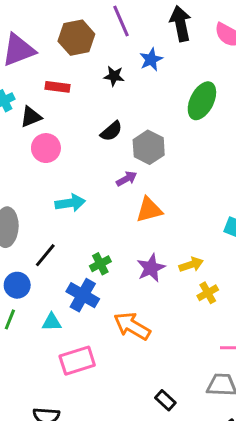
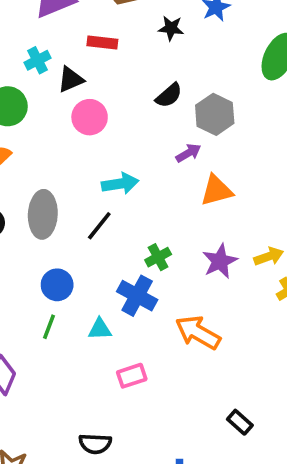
black line: (45, 255) -> (99, 226), moved
pink rectangle: (77, 361) -> (132, 376), size x0.7

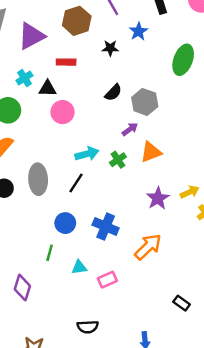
black triangle: (71, 79) -> (48, 89), turned 30
green cross: (158, 257) -> (118, 160), moved
blue circle: (57, 285) -> (65, 223), moved
cyan triangle: (100, 329) -> (79, 267), moved
orange arrow: (198, 332) -> (148, 247), turned 112

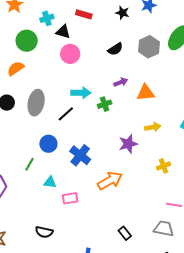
gray hexagon: (145, 102) -> (149, 47), moved
orange triangle: (151, 152) -> (146, 93), moved
yellow arrow: (190, 192) -> (153, 127), moved

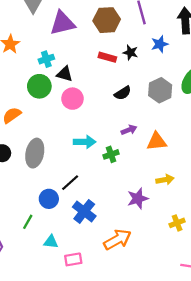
red rectangle: (84, 14) -> (107, 57), moved
green circle: (27, 41) -> (39, 86), moved
black line: (66, 114) -> (70, 183), moved

